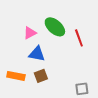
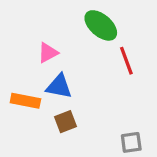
green ellipse: (55, 27) -> (101, 25), moved
orange rectangle: (16, 76) -> (25, 101), moved

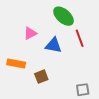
blue triangle: (59, 86) -> (53, 45), moved

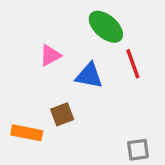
orange rectangle: (16, 64) -> (27, 133), moved
brown square: (41, 77) -> (62, 114), moved

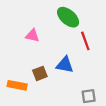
pink triangle: (50, 55) -> (32, 36), turned 40
blue triangle: (89, 76) -> (65, 65), moved

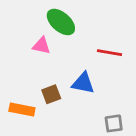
green ellipse: (68, 17) -> (61, 22), moved
red line: (85, 41) -> (110, 53), turned -60

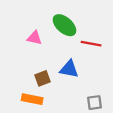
green ellipse: (61, 22) -> (64, 25), moved
orange rectangle: (22, 110) -> (32, 99), moved

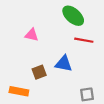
green ellipse: (64, 25) -> (73, 16), moved
orange rectangle: (32, 99) -> (19, 91), moved

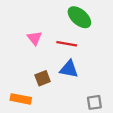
pink triangle: (32, 35) -> (34, 38), turned 40
red line: (84, 40) -> (67, 44), moved

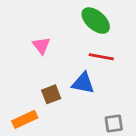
red line: (67, 44) -> (101, 57), moved
orange rectangle: (21, 99) -> (25, 119), turned -36

